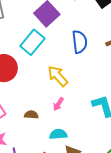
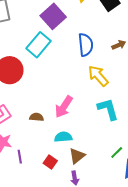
yellow arrow: (58, 76) -> (98, 76), moved
pink arrow: (58, 104) -> (64, 107), size x1.6

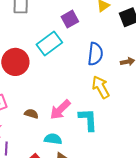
purple square: (53, 16) -> (70, 19), size x0.7
cyan L-shape: (108, 109) -> (88, 120), moved

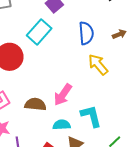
brown semicircle: (31, 114) -> (35, 104), size x1.5
cyan L-shape: (88, 120) -> (91, 116), moved

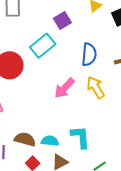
pink arrow: (63, 95) -> (64, 88), moved
brown semicircle: (35, 104) -> (25, 139), moved

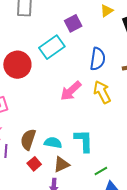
brown semicircle: (25, 139) -> (28, 139), turned -90

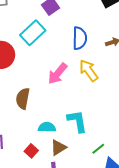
brown semicircle: (28, 139) -> (23, 99), moved

